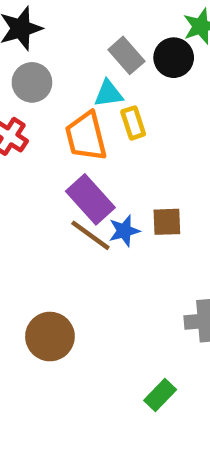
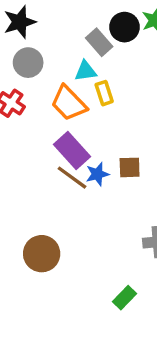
black circle: (174, 58) -> (124, 27), moved
orange trapezoid: (86, 136) -> (69, 103), turned -30

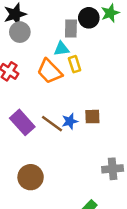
gray rectangle: (99, 42) -> (71, 29), turned 42
gray circle: (28, 63) -> (20, 32), moved
purple rectangle: (72, 151) -> (22, 122), moved

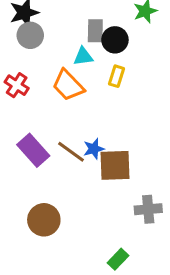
black circle: (89, 18) -> (115, 40), moved
yellow rectangle: (75, 64) -> (116, 76), moved, turned 35
brown square: (92, 117) -> (115, 165), moved, size x1.6

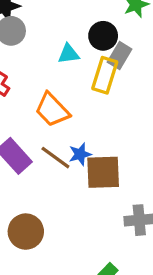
gray rectangle: (95, 31) -> (120, 56), moved, turned 30
yellow rectangle: (116, 76) -> (105, 75), size x1.5
orange trapezoid: (68, 85) -> (52, 110), moved

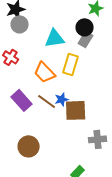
black circle: (103, 36) -> (85, 27), moved
cyan triangle: (69, 54) -> (55, 38), size x1.5
yellow rectangle: (105, 75) -> (71, 64), moved

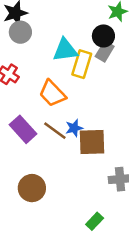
yellow rectangle: (71, 64) -> (82, 64), moved

